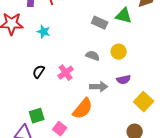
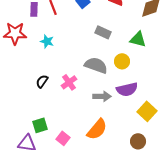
green triangle: (124, 16) -> (138, 39), moved
gray semicircle: (93, 56) -> (96, 65), size x1.6
purple semicircle: (124, 80) -> (127, 89), size x1.5
orange semicircle: (83, 109) -> (97, 129), moved

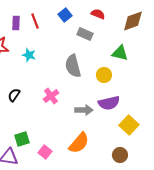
gray rectangle: (103, 32) -> (85, 34), moved
gray semicircle: (96, 65) -> (73, 66), moved, turned -125
black semicircle: (42, 81) -> (14, 95), moved

